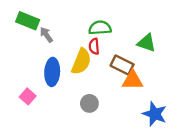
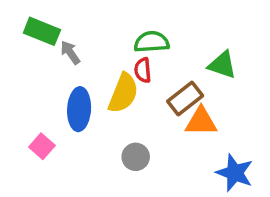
brown rectangle: (122, 65) -> (185, 98), turned -65

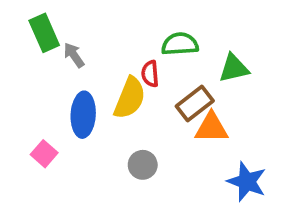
green rectangle: (42, 31) -> (44, 33), turned 44
green semicircle: (152, 42) -> (180, 44), moved
green triangle: (222, 65) -> (234, 68), turned -32

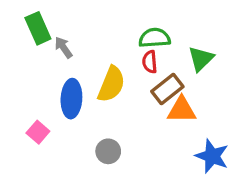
green triangle: (234, 68) -> (201, 59), turned -32
red semicircle: (150, 74) -> (150, 62), moved
gray circle: (143, 165) -> (108, 151), moved

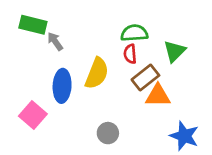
green rectangle: (38, 28) -> (33, 25), turned -52
pink square: (38, 132) -> (33, 115), size x1.4
gray circle: (108, 151) -> (108, 133), moved

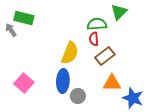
gray arrow: (55, 41) -> (11, 30), moved
green triangle: (175, 51) -> (119, 12), moved
blue ellipse: (62, 86) -> (63, 81), moved
orange triangle: (158, 96) -> (112, 83), moved

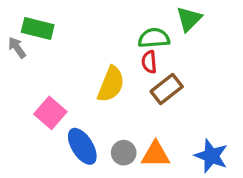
blue ellipse: (63, 81) -> (82, 146), moved, turned -35
pink square: (24, 83) -> (50, 113), moved
orange triangle: (112, 83) -> (156, 154), moved

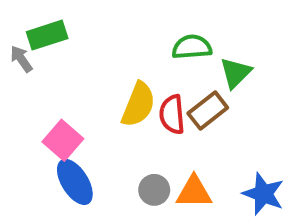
green triangle: (189, 19) -> (236, 73), moved
green rectangle: (38, 28) -> (47, 35), turned -32
red semicircle: (149, 62) -> (172, 114), moved, size x1.4
blue ellipse: (82, 146) -> (75, 182), moved

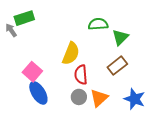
brown rectangle: (208, 110) -> (117, 66), moved
red semicircle: (172, 114) -> (81, 75), moved
orange triangle: (194, 192) -> (99, 98), turned -42

